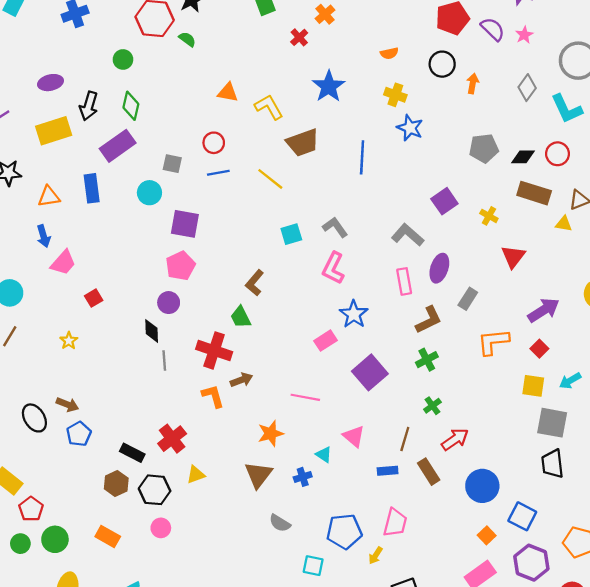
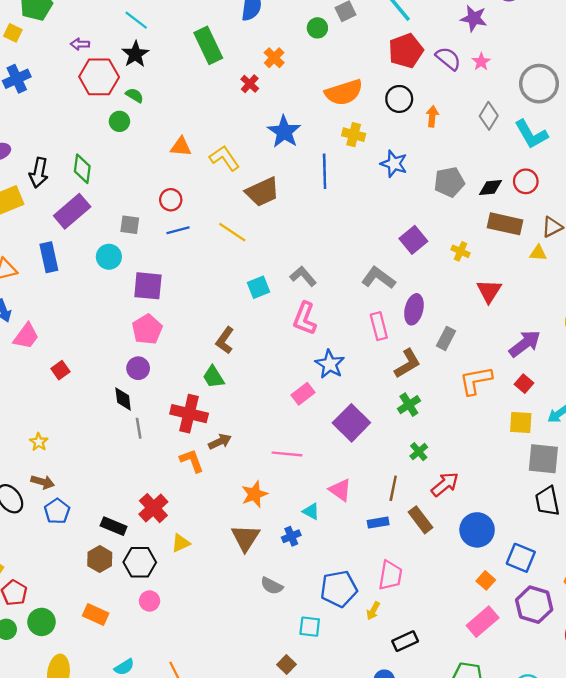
orange semicircle: (389, 53) -> (344, 92), size x2.0
green circle: (123, 59) -> (119, 121), moved
blue star: (410, 128) -> (394, 164), moved
blue line: (362, 157) -> (325, 171), moved
yellow star: (69, 341) -> (39, 442), moved

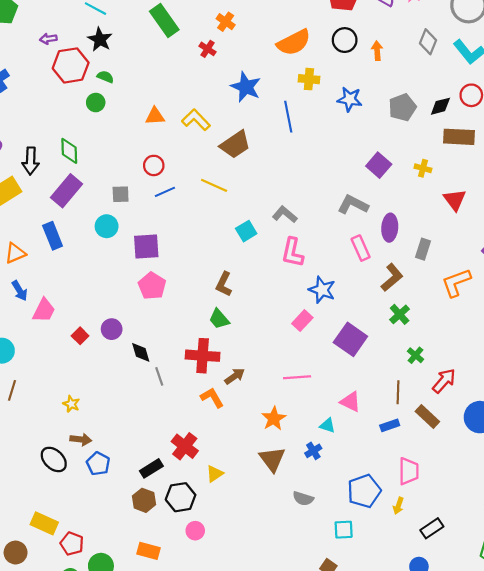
purple circle: (138, 368) -> (112, 329), moved
black rectangle: (114, 526) -> (151, 468), turned -45

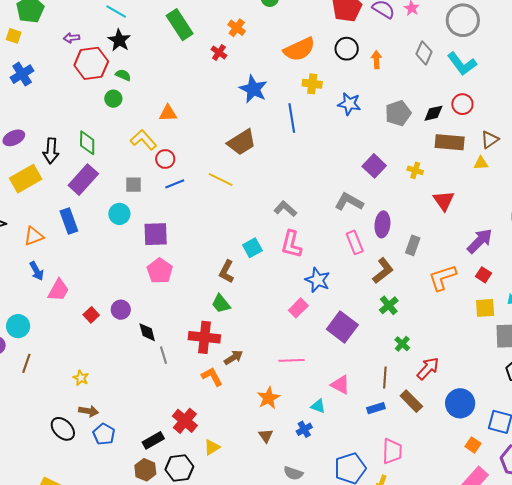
yellow L-shape: (196, 120) -> (143, 140), moved
cyan square: (246, 231) -> (252, 248), moved
brown triangle: (272, 459) -> (266, 436), size x0.6

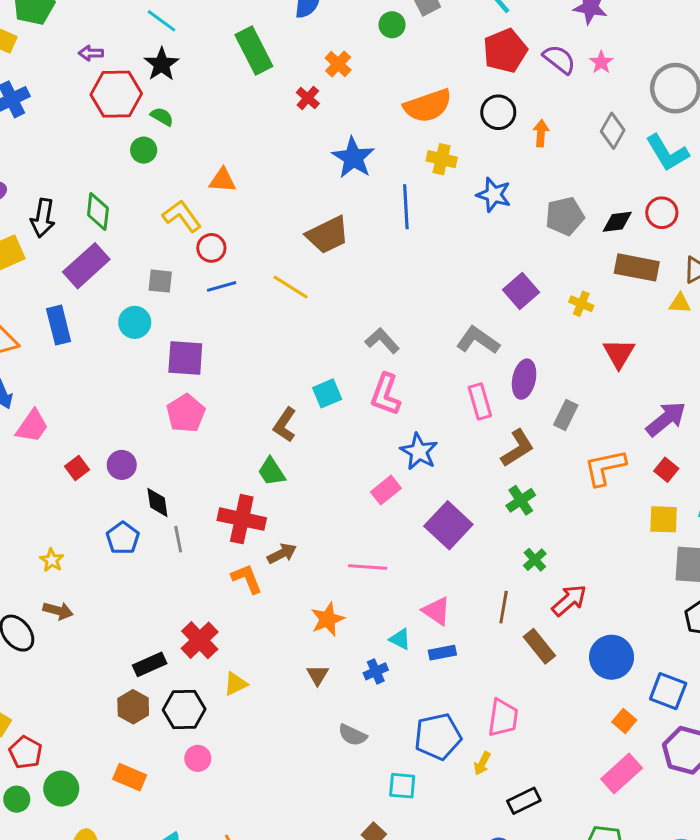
blue rectangle: (376, 408) -> (442, 653), moved
blue pentagon: (104, 434) -> (123, 538), moved

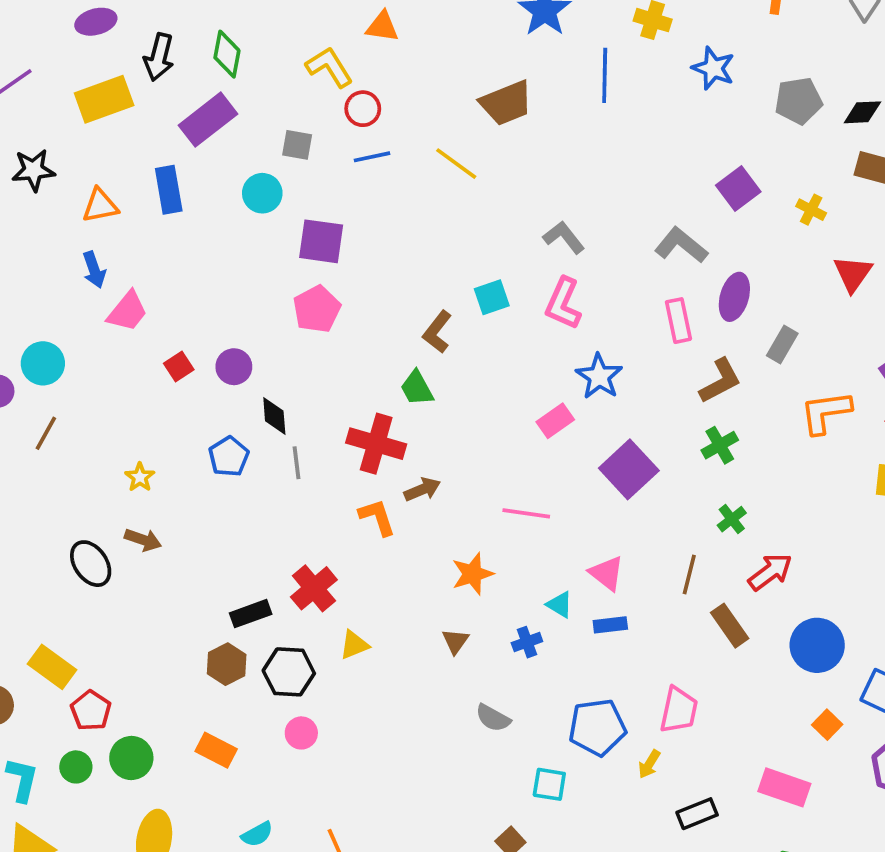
pink rectangle: (622, 774) -> (784, 787), moved, turned 57

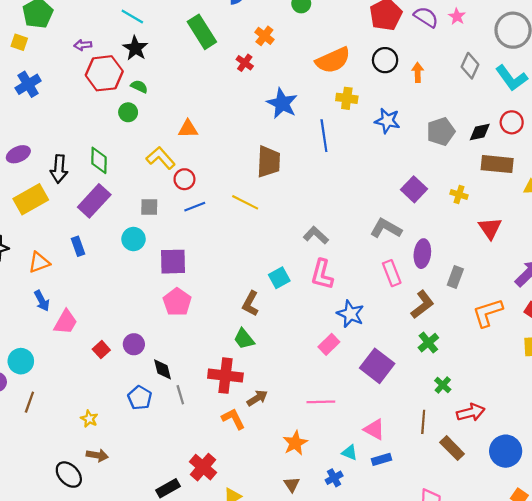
brown trapezoid: (506, 103) -> (269, 162), turned -56
blue rectangle: (169, 190) -> (78, 246), size x0.7
red arrow: (770, 572) -> (471, 412), turned 32

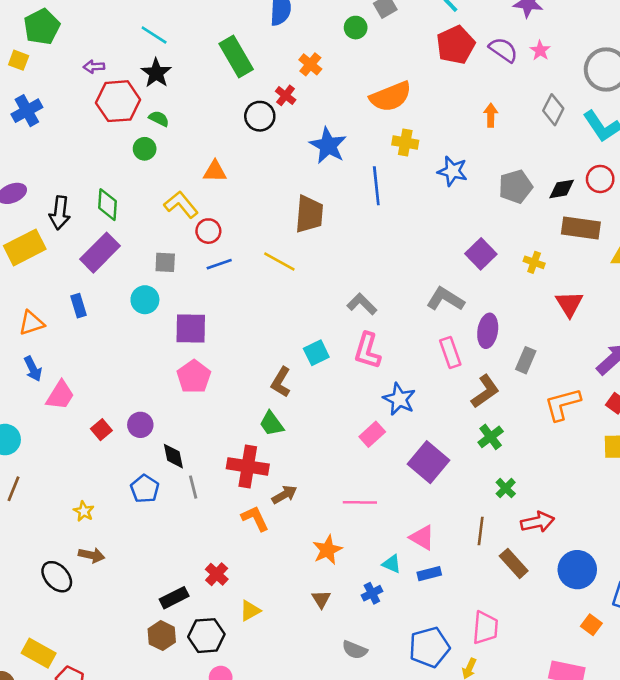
black circle: (385, 60) -> (260, 116), moved
red cross: (203, 467) -> (217, 574), size x0.7

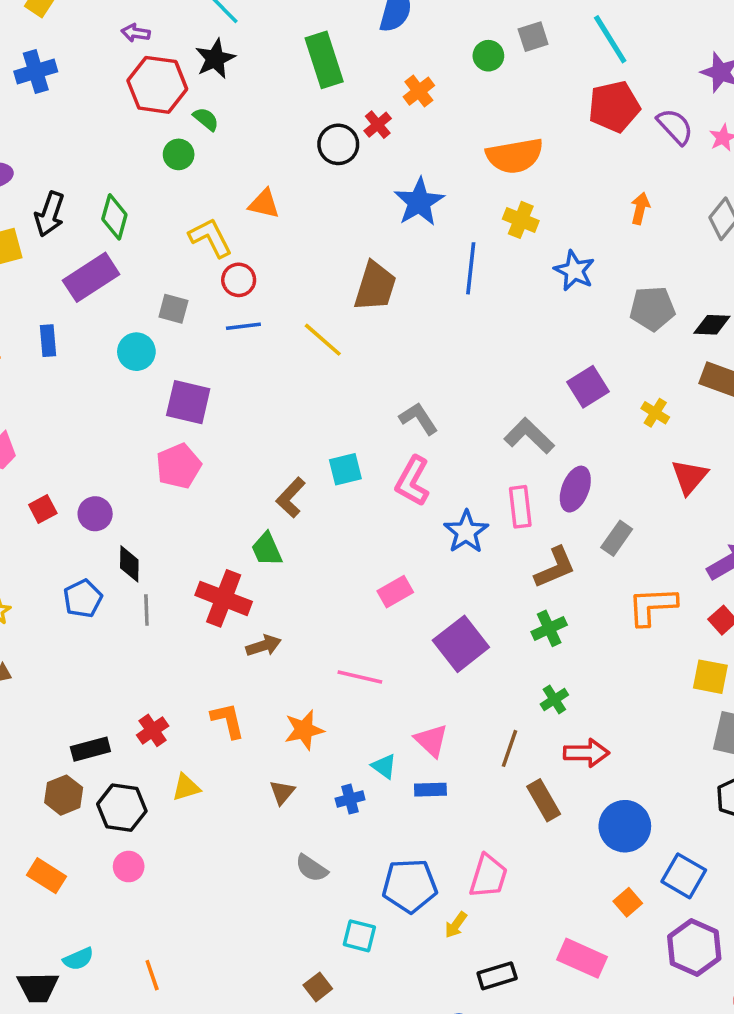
blue star: (399, 399) -> (466, 532), moved
orange L-shape: (255, 518) -> (228, 720), moved

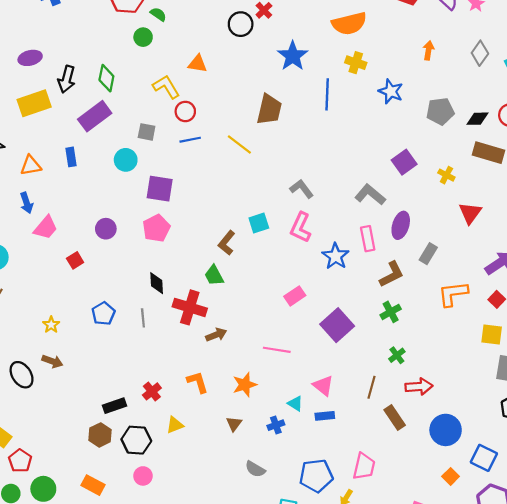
purple circle: (95, 514) -> (106, 229), moved
black diamond: (129, 564) -> (157, 283), moved

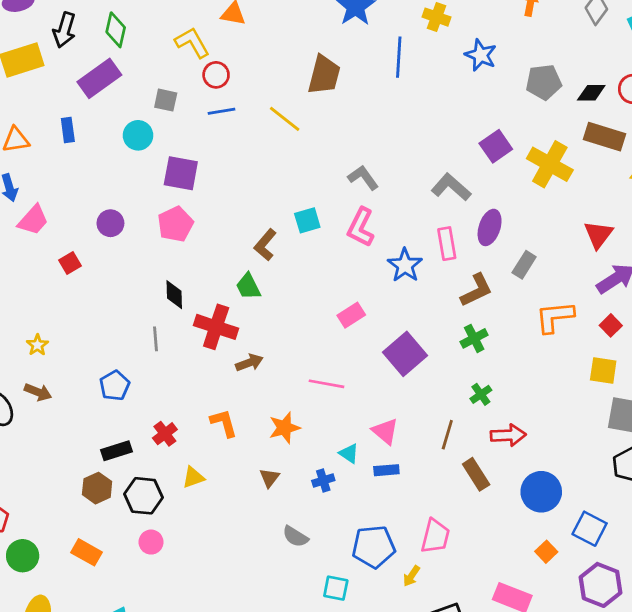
yellow cross: (446, 175) -> (550, 164), size x2.0
red triangle: (470, 213) -> (598, 234), moved
blue pentagon: (103, 314) -> (115, 386), moved

